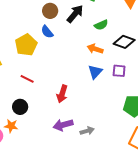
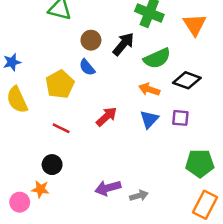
green semicircle: (101, 25) -> (157, 58), size x1.5
red arrow: (62, 94) -> (107, 117), moved, turned -150

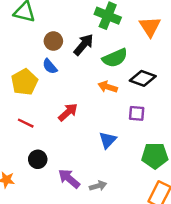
blue triangle: (149, 119) -> (108, 140), moved
black circle: (52, 165) -> (38, 159), moved
purple arrow: (108, 188) -> (69, 179), turned 55

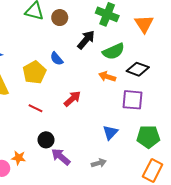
brown circle: (53, 41) -> (60, 18), moved
purple square: (137, 113) -> (132, 100), size x1.5
blue triangle: (108, 140) -> (110, 132), moved
purple arrow: (69, 179) -> (61, 157), moved

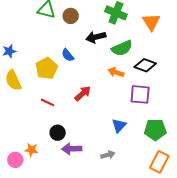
black arrow: (86, 40) -> (96, 37), turned -144
purple arrow: (61, 157) -> (72, 149), turned -42

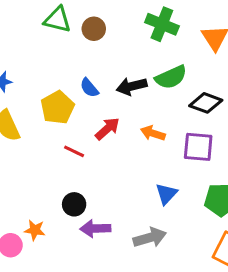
black arrow: (96, 37) -> (132, 86), moved
orange arrow: (116, 72) -> (153, 133), moved
red arrow: (83, 93) -> (107, 129), moved
red line: (47, 102) -> (74, 151), moved
gray arrow: (108, 155) -> (150, 238), size x1.5

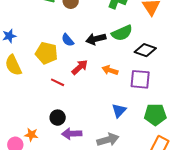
yellow pentagon: (57, 107) -> (47, 53), turned -30

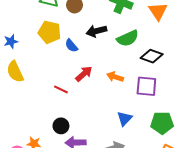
black arrow: (96, 39) -> (96, 31), moved
yellow pentagon: (47, 53) -> (49, 32), moved

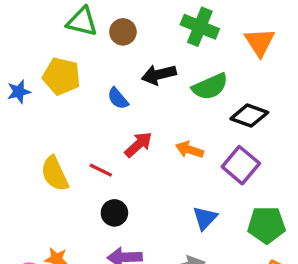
yellow pentagon: (49, 32) -> (61, 76), moved
yellow semicircle: (15, 72) -> (55, 174), moved
purple square: (146, 86) -> (241, 165), turned 35
black circle: (61, 126) -> (114, 213), moved

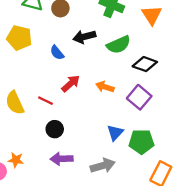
green pentagon: (266, 225) -> (141, 142), moved

